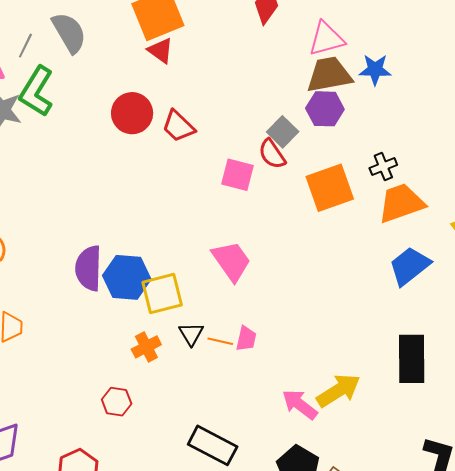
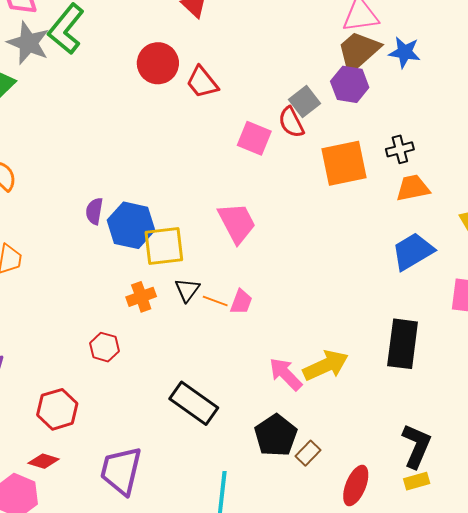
brown trapezoid: (329, 75) -> (358, 51), turned -39
orange trapezoid: (401, 203) -> (413, 188), size x0.7
purple semicircle: (89, 268) -> (94, 211), size x0.6

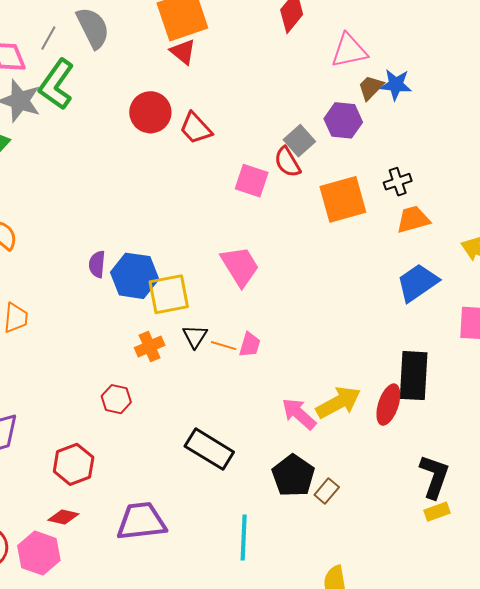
brown trapezoid: (358, 51) -> (371, 88), moved, size x0.6
purple trapezoid: (121, 471) -> (141, 521), turned 74
red ellipse: (356, 486) -> (388, 405), moved

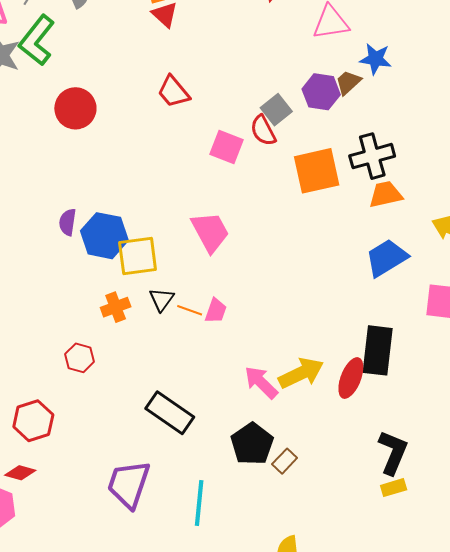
brown trapezoid: (371, 88) -> (348, 82), moved
red circle: (150, 112) -> (75, 108), moved
black cross: (398, 182) -> (372, 156), size x1.6
purple trapezoid: (141, 521) -> (129, 484), moved, turned -68

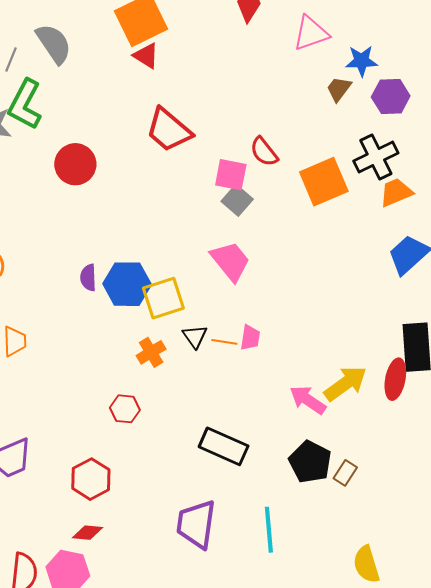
red trapezoid: (173, 92) -> (169, 130), size x1.4
purple hexagon: (321, 92) -> (391, 96), moved
gray square: (276, 110) -> (237, 200), moved

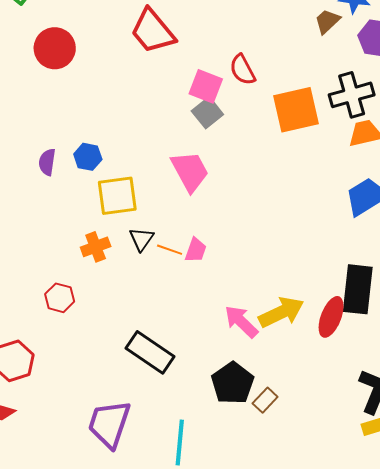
blue hexagon: (127, 284) -> (88, 157), moved, size x0.6

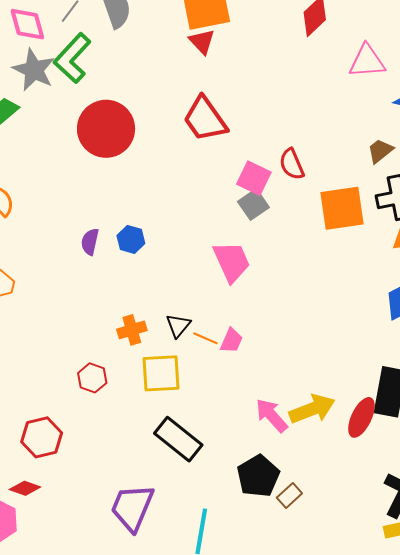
brown trapezoid: (327, 21) -> (380, 151), moved
red circle: (55, 48) -> (106, 129), size x1.4
yellow square: (117, 196) -> (161, 373), moved

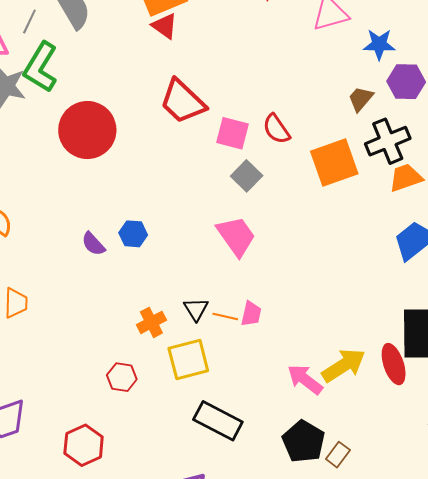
pink square: (254, 178) -> (232, 133), moved
purple semicircle: (90, 242) -> (93, 244), turned -44
red ellipse: (361, 417) -> (394, 364), turned -33

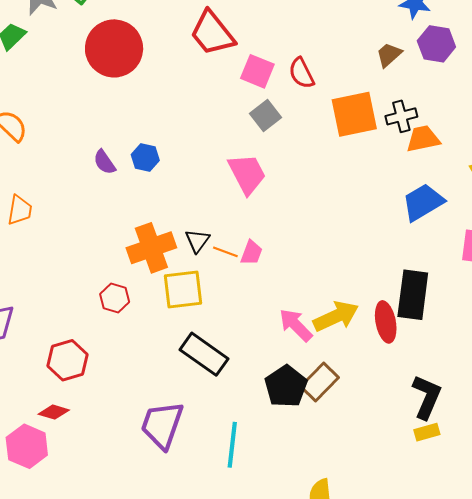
black cross: (388, 141) -> (401, 116), moved, size x0.7
orange cross: (151, 322) -> (151, 248), size x1.6
brown rectangle: (338, 455) -> (320, 382), moved, size x1.5

